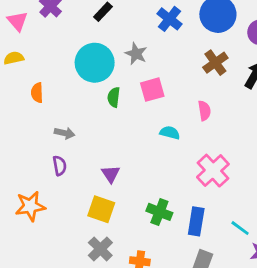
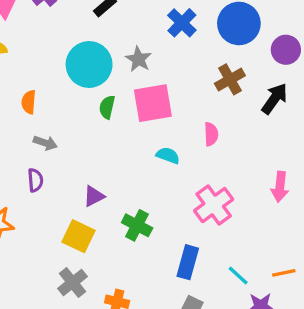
pink square: (152, 90) -> (153, 103), size x1.4
orange semicircle: (37, 93) -> (29, 102), moved
purple triangle: (111, 174) -> (94, 196), turned 30
green cross: (159, 212) -> (137, 225), moved

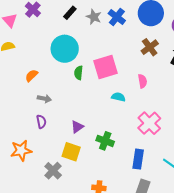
gray star: (138, 59) -> (94, 17), moved
orange semicircle: (29, 102) -> (32, 76), turned 48
gray cross: (72, 282) -> (53, 171), moved

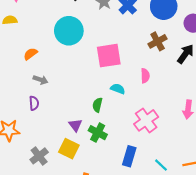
green semicircle: (79, 73) -> (97, 105), moved
purple triangle: (77, 127) -> (75, 125), moved, turned -40
yellow square: (71, 152) -> (69, 149), moved

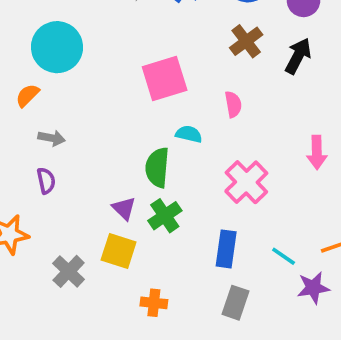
cyan circle: (69, 31) -> (57, 47), moved
green semicircle: (97, 105) -> (157, 167), size x1.5
green cross: (98, 133) -> (165, 216), turned 36

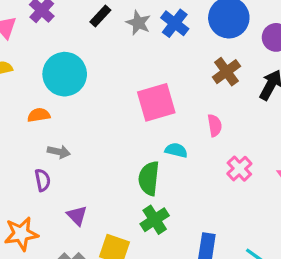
orange semicircle: (27, 95) -> (39, 115), turned 35
purple semicircle: (46, 181) -> (43, 180), moved
pink cross: (246, 182) -> (239, 169), moved, size x0.7
purple triangle: (124, 208) -> (77, 215), moved

